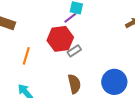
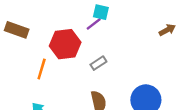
red hexagon: (60, 39) -> (65, 44), moved

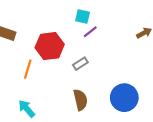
purple line: (94, 24) -> (90, 32), moved

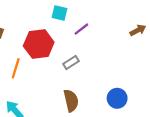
cyan square: (83, 16) -> (59, 13), moved
blue circle: (124, 98) -> (117, 98), size x0.7

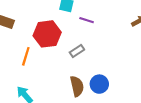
purple line: (81, 29) -> (87, 20), turned 56
blue circle: (117, 98) -> (99, 84), moved

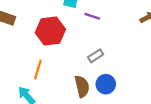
gray rectangle: (77, 51) -> (96, 56), moved
orange line: (26, 56) -> (38, 69), moved

